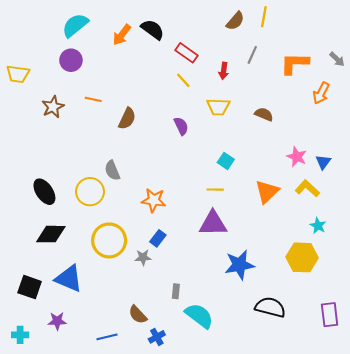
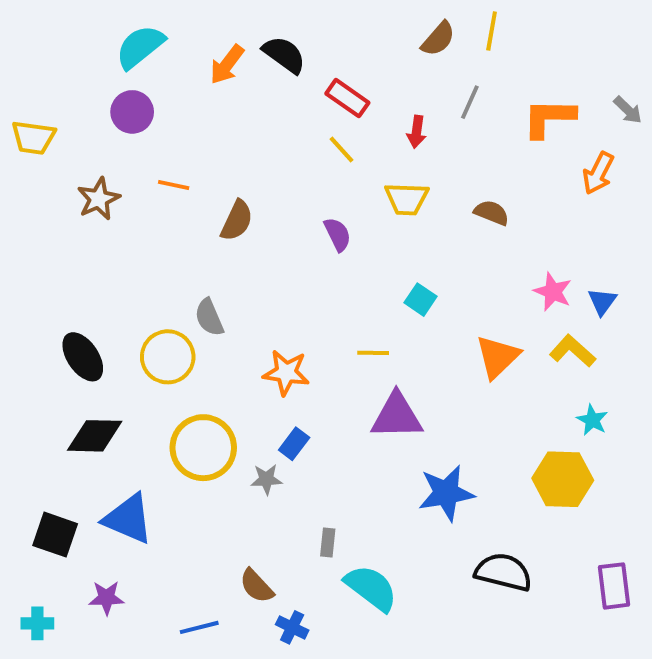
yellow line: (215, 190) -> (373, 353), moved
blue cross: (157, 337) -> (292, 627), turned -35

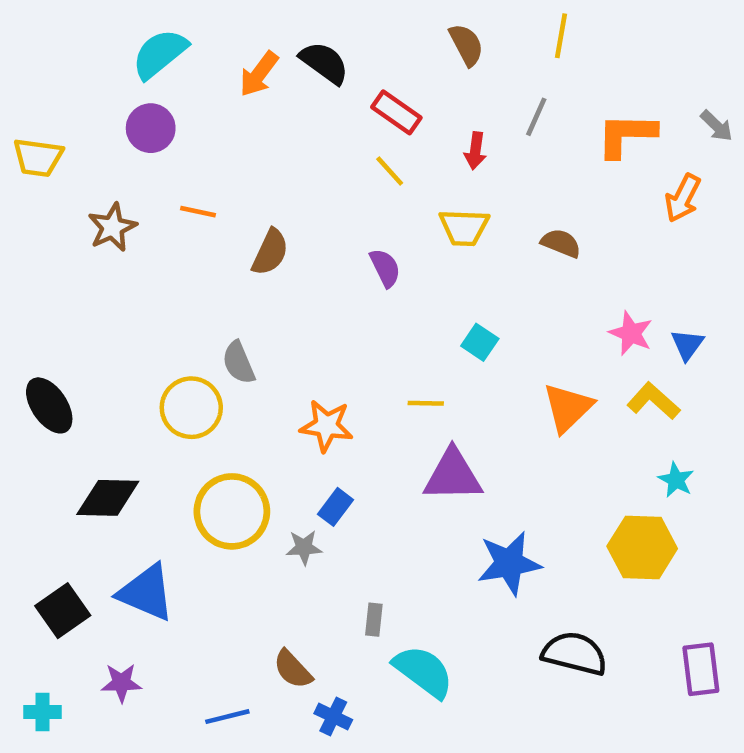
brown semicircle: (438, 39) -> (466, 45), moved, turned -69
black ellipse: (83, 357) -> (49, 405), moved
black square: (55, 535) -> (63, 611), turned 36

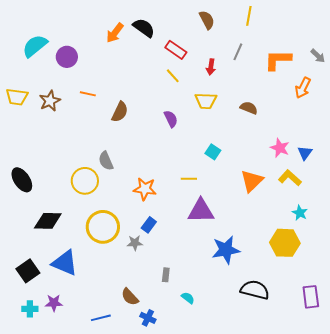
cyan semicircle: (160, 54) -> (35, 46), moved
yellow trapezoid: (38, 157) -> (17, 97), moved
cyan semicircle: (423, 671) -> (188, 298), size x0.5
cyan cross: (42, 712) -> (30, 309), moved

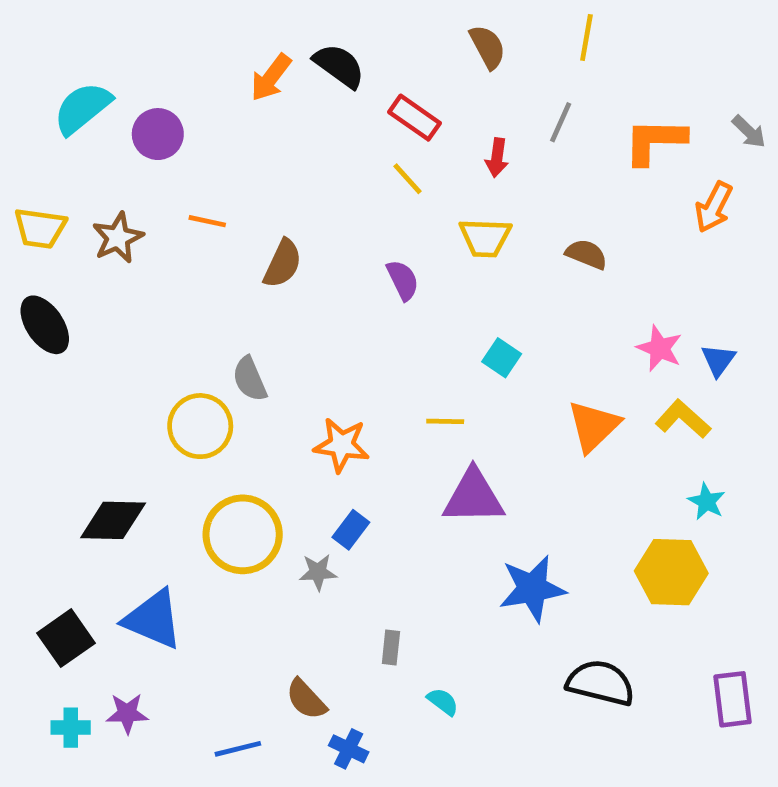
black ellipse: (22, 180) -> (45, 325), moved

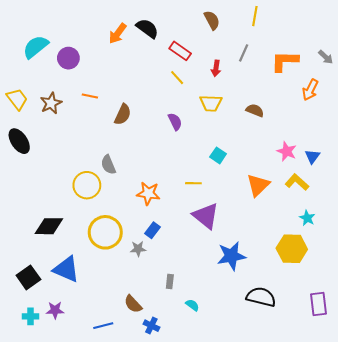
yellow trapezoid: (40, 228) -> (17, 99), turned -135
purple triangle: (473, 497) -> (206, 216), turned 40

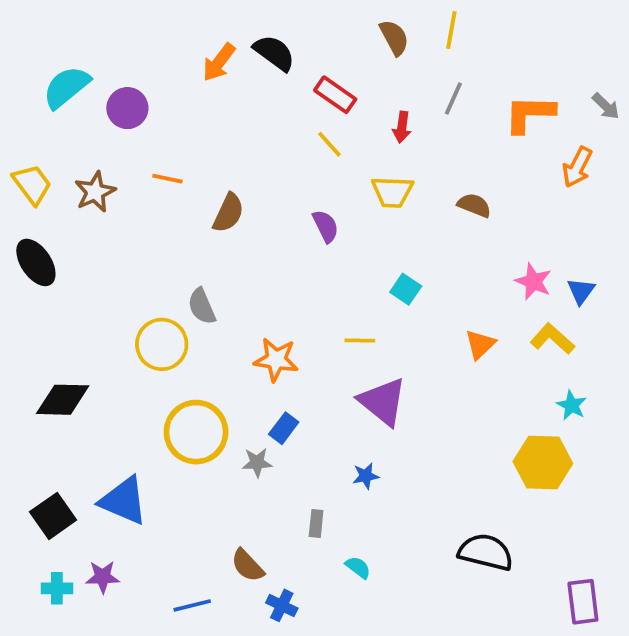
yellow line: (255, 16) -> (451, 30), moved
orange triangle: (258, 185) -> (480, 344), size x0.7
black diamond: (49, 226) -> (63, 400), moved
blue star: (231, 256) -> (366, 476), moved, size x0.5
purple rectangle: (318, 304) -> (583, 602), moved

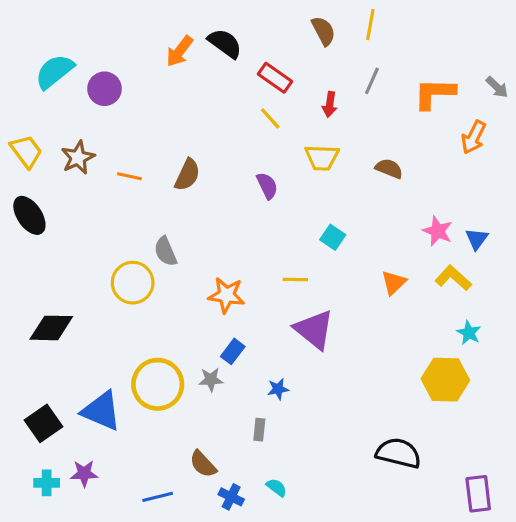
orange line: (167, 179) -> (130, 176), moved
yellow circle: (196, 432) -> (158, 384), moved
blue star: (366, 476) -> (278, 389), moved
cyan semicircle: (358, 567) -> (277, 488), moved

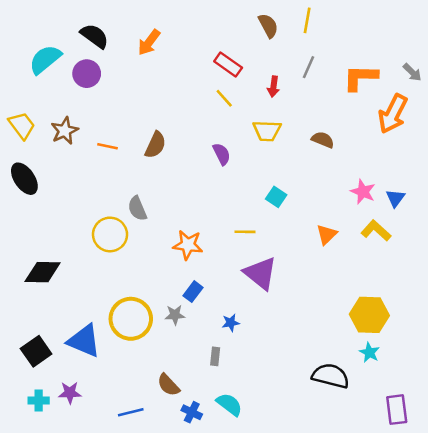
black semicircle: (225, 43) -> (94, 36), moved
orange arrow: (474, 137) -> (393, 114), size x1.4
cyan star: (469, 333) -> (369, 352), moved
cyan semicircle: (277, 488) -> (229, 404), size x1.5

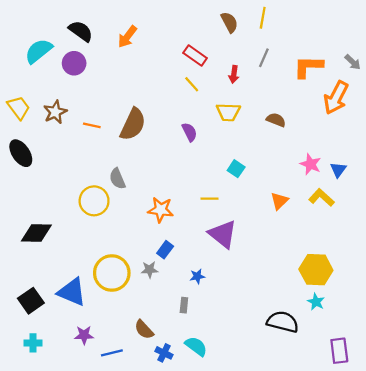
brown semicircle: (155, 145) -> (133, 124), size x1.4
purple star: (70, 393) -> (84, 335), moved

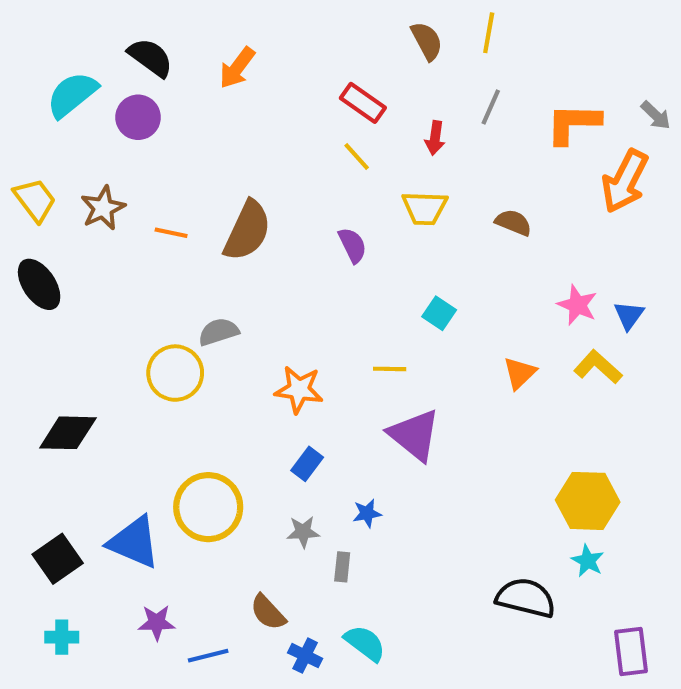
gray semicircle: (117, 179) -> (218, 332), turned 95
gray star: (150, 270) -> (303, 532), moved

